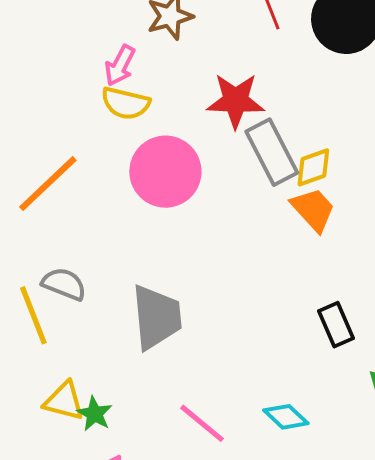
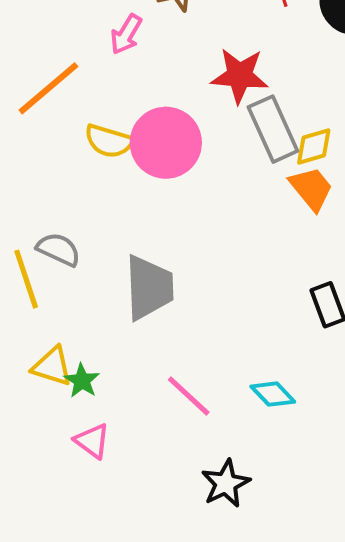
yellow semicircle: (126, 103) -> (109, 141), moved
orange line: (48, 184) -> (48, 88), moved

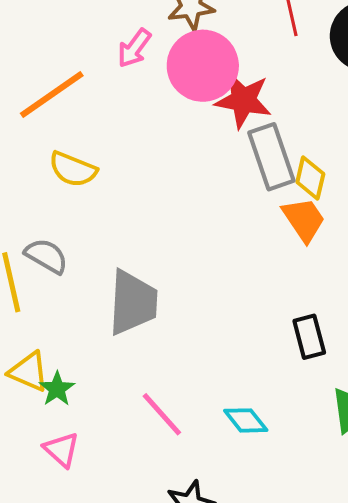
yellow semicircle: (109, 141) -> (73, 169), moved
pink circle: (166, 143) -> (203, 66), moved
yellow diamond: (314, 147) -> (310, 178), turned -66

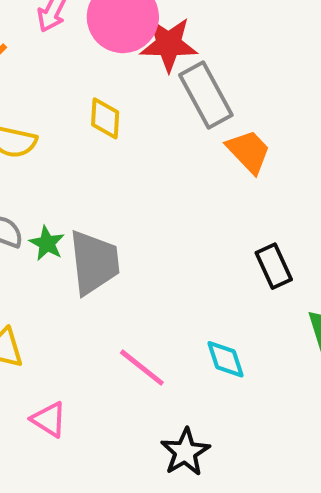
yellow diamond: (310, 178) -> (105, 118), moved
green star: (57, 389) -> (47, 243), moved
cyan diamond: (246, 420) -> (226, 359), turned 30

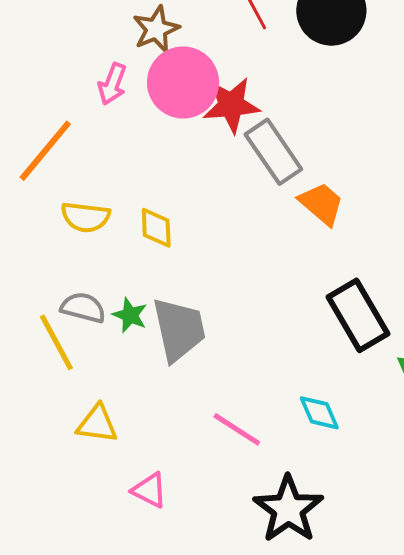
yellow diamond: (105, 118) -> (156, 228), moved
black rectangle: (274, 266) -> (358, 315), size x1.6
black star: (185, 452) -> (288, 509), size x1.4

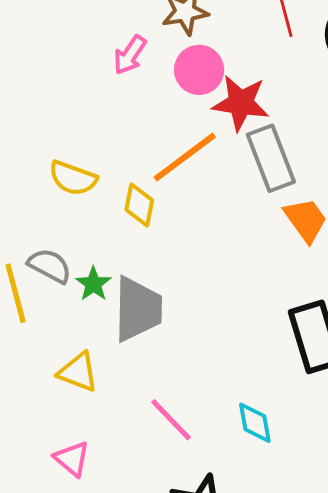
pink circle: (183, 82) -> (199, 70), size x0.7
orange line: (45, 151) -> (185, 157), moved
yellow triangle: (97, 424) -> (78, 372), moved

